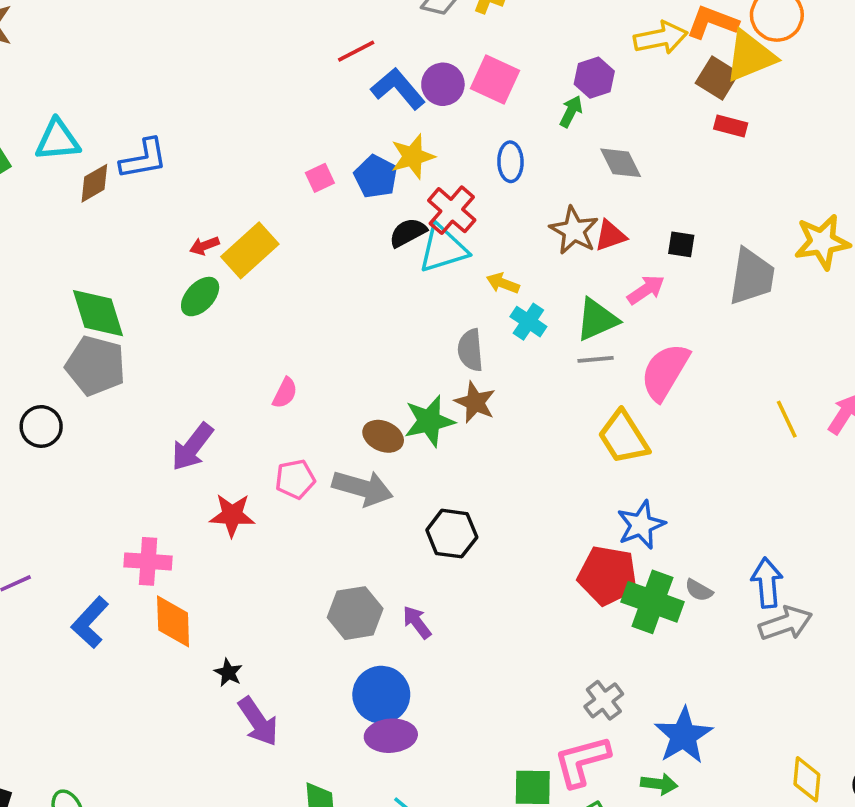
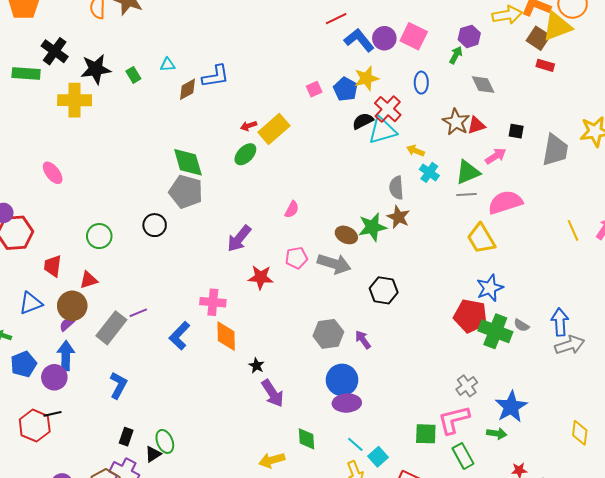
cyan triangle: (58, 140) -> (168, 65), size x0.6
pink semicircle: (665, 372) -> (505, 202), turned 40

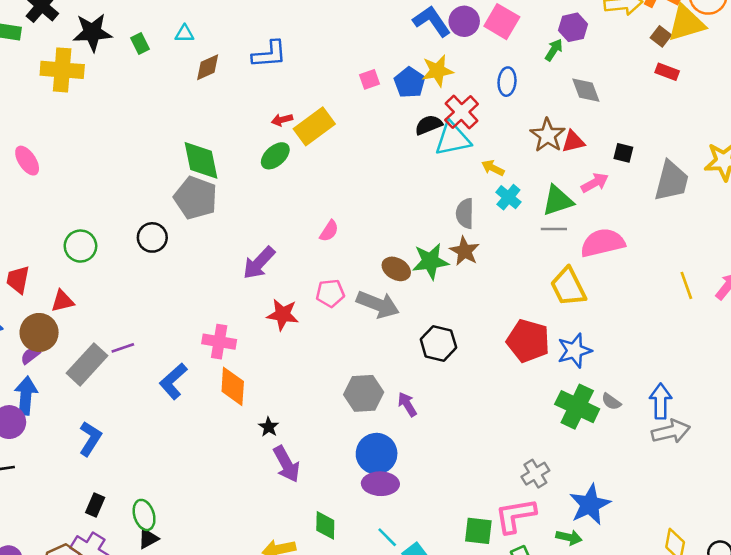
brown square: (538, 38) -> (661, 36), size x0.7
blue L-shape: (215, 76) -> (269, 54), moved
red pentagon: (471, 316) -> (528, 341), moved
black triangle: (153, 454) -> (148, 538), moved

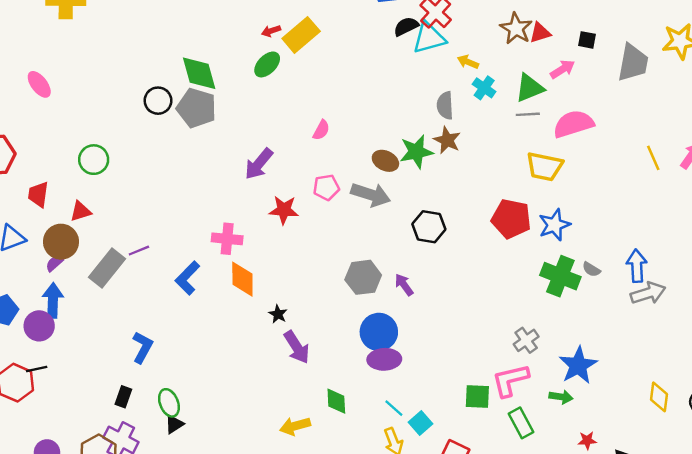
black circle: (152, 237) -> (158, 101), moved
yellow trapezoid: (568, 287) -> (545, 166), turned -48
blue L-shape: (90, 439) -> (142, 347), moved

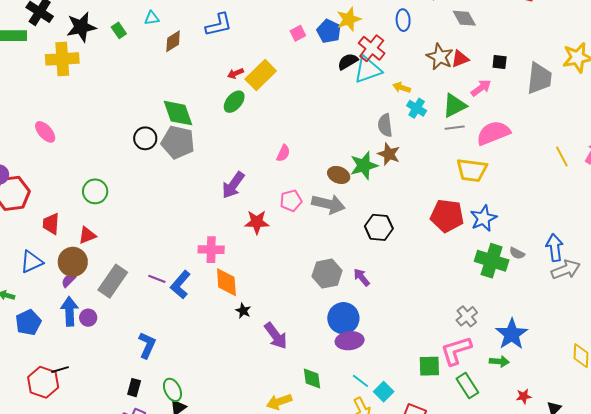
purple line: (139, 251) -> (157, 279), moved, turned 48
black star: (278, 314) -> (243, 311), moved
purple circle: (39, 326) -> (88, 318), moved, size x0.7

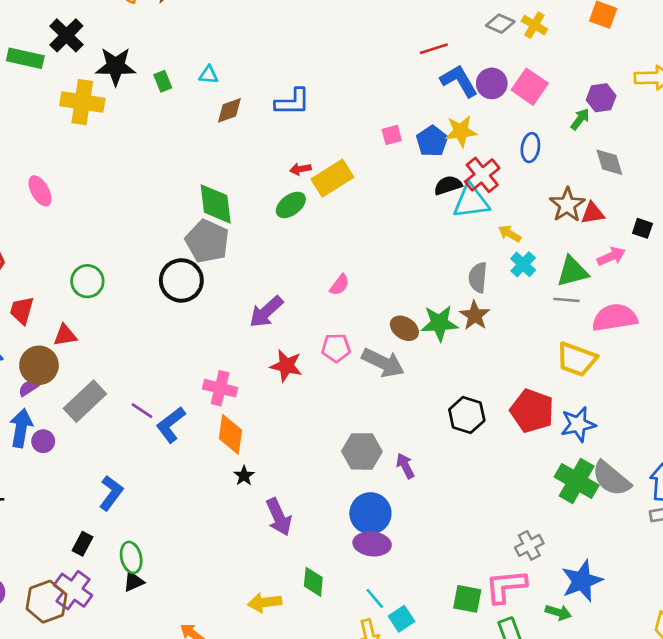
black circle: (145, 138) -> (181, 280), moved, size x1.4
black hexagon: (379, 227) -> (467, 415), moved
gray semicircle: (517, 253) -> (611, 479), size x2.0

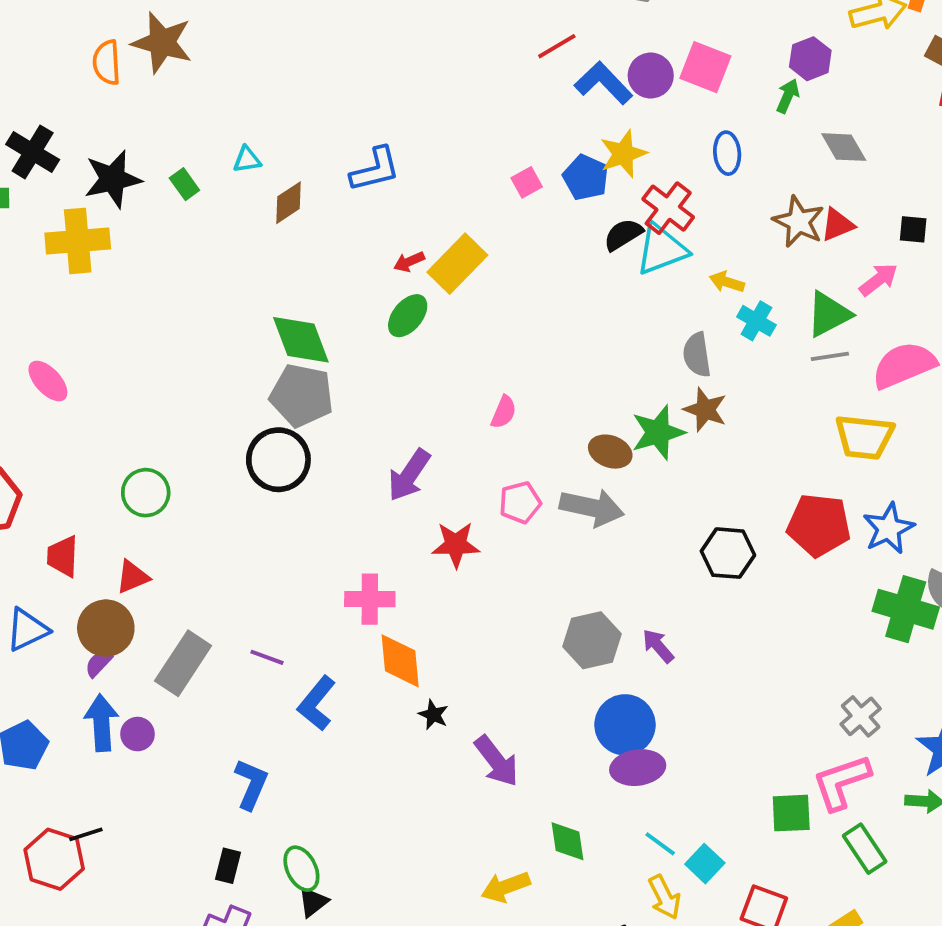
blue L-shape: (171, 425) -> (317, 703), moved

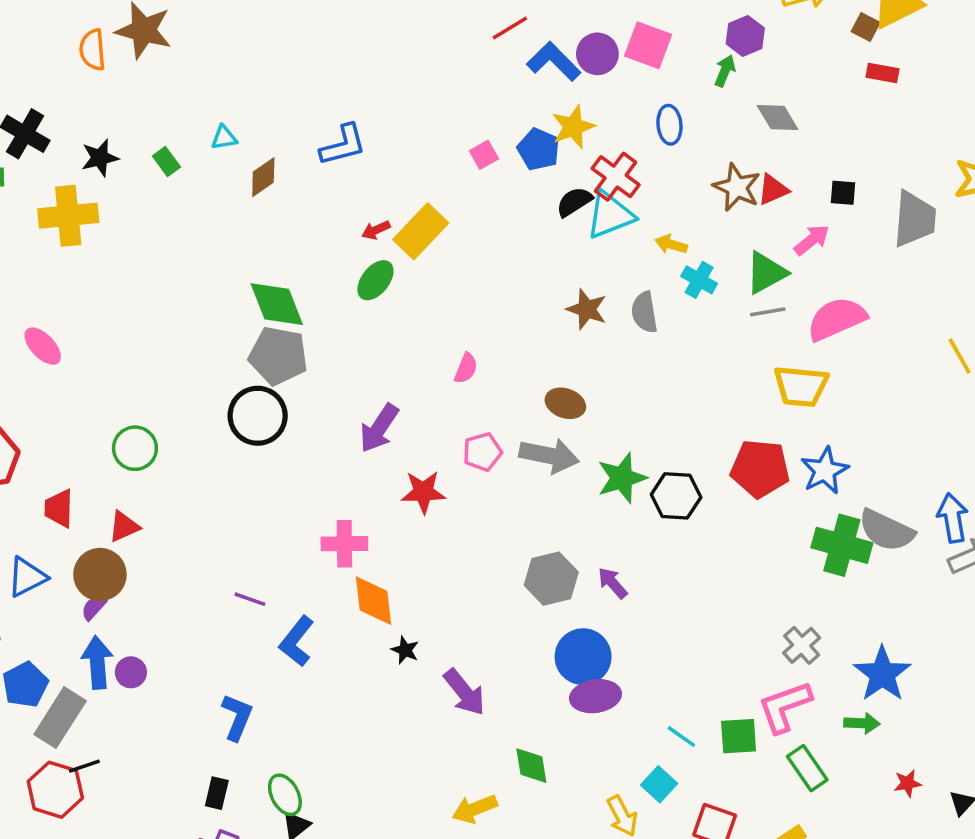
black star: (113, 179) -> (100, 158), size x0.7
brown star: (705, 410) -> (587, 309), moved
green star: (658, 432) -> (622, 478), moved
gray rectangle: (183, 663) -> (60, 718), moved
cyan line: (660, 844) -> (681, 737), moved

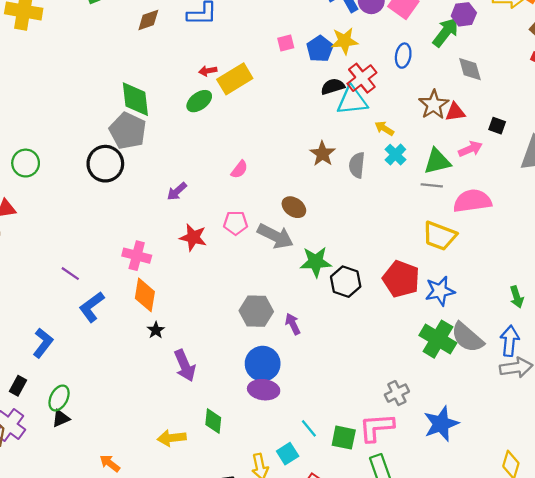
green arrow: (725, 71) -> (446, 32), size x1.6
purple arrow: (379, 428) -> (177, 191), size x0.7
green arrow: (862, 723) -> (517, 297), moved, turned 55
green ellipse: (285, 795) -> (59, 398), turned 40

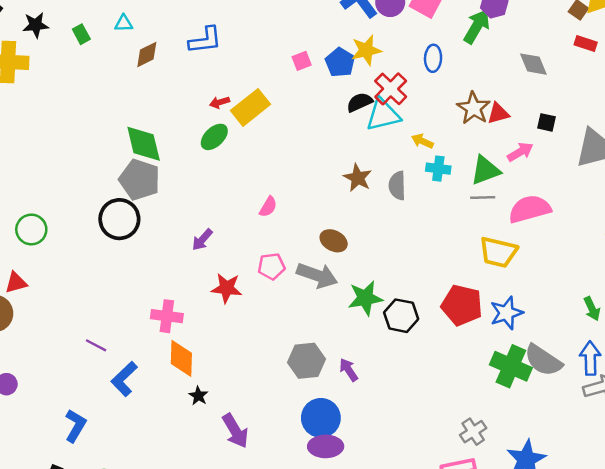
gray diamond: (470, 69) -> (533, 64), moved
cyan cross: (395, 155) -> (438, 169), turned -30

